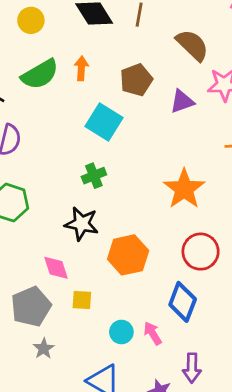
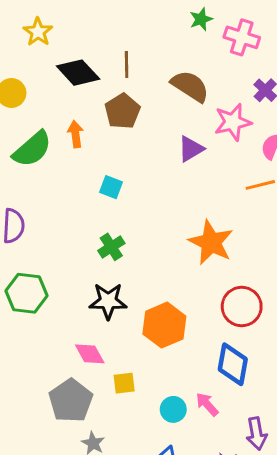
brown pentagon: (136, 80) -> (122, 111), moved
cyan square: (104, 122) -> (111, 187), size x0.6

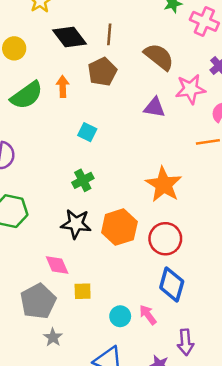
purple triangle: (191, 149) -> (155, 107), turned 35
red circle: (242, 307) -> (165, 239), moved
orange hexagon: (164, 325) -> (119, 227), moved

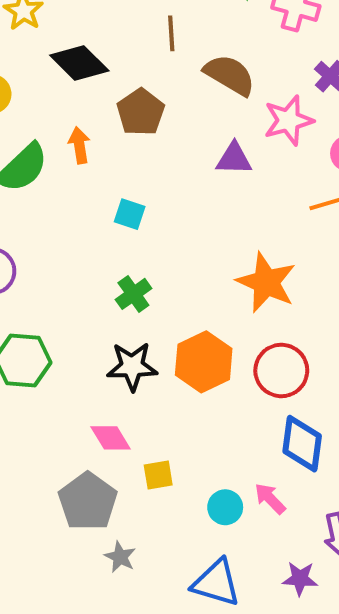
brown line: (109, 34) -> (171, 33), moved

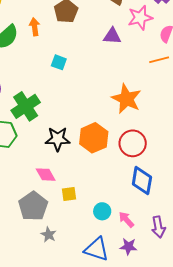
green cross: (133, 294) -> (26, 106), moved, size x1.6
pink arrow: (270, 499) -> (126, 220), moved
purple star: (300, 579) -> (128, 247), moved

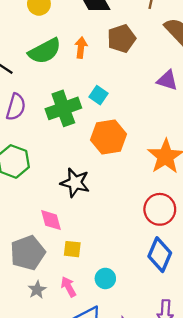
green cross: (26, 106) -> (63, 108), moved
orange hexagon: (94, 138) -> (108, 137), moved
pink arrow: (126, 220) -> (68, 287), moved

